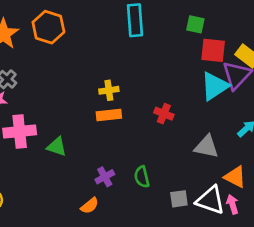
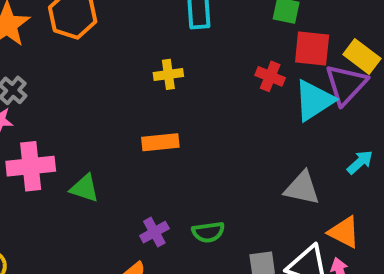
yellow cross: (109, 90) -> (168, 74), moved
red cross: (164, 114) -> (270, 76), moved
green semicircle: (142, 177) -> (208, 232), turned -85

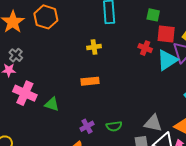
pink cross: (31, 166) -> (25, 93), turned 30
gray triangle: (302, 188) -> (153, 123), moved

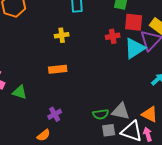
red cross: (145, 48) -> (113, 36), turned -32
green semicircle: (114, 126) -> (101, 114), moved

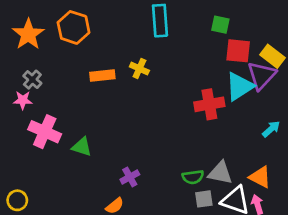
yellow cross: (62, 35) -> (139, 69), turned 32
red cross: (113, 36) -> (209, 104), moved, size x1.5
orange rectangle: (58, 69) -> (102, 75), moved

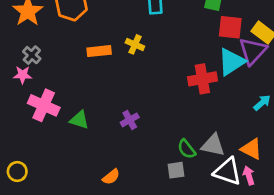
purple cross: (130, 177) -> (130, 120), moved
green semicircle: (193, 177) -> (187, 149), turned 60
gray square: (204, 199) -> (176, 170), moved

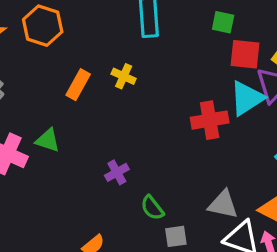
orange rectangle: (99, 51) -> (78, 85), turned -55
green triangle: (79, 120) -> (48, 140), moved
green semicircle: (187, 149) -> (152, 208), moved

